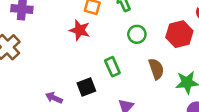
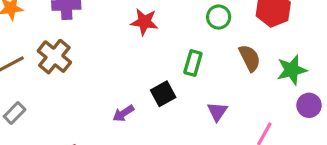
green rectangle: (112, 67) -> (193, 63), turned 48
purple arrow: (54, 98) -> (123, 113), turned -49

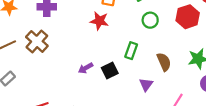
brown semicircle: (250, 58) -> (164, 62), moved
purple arrow: (123, 113) -> (86, 68), moved

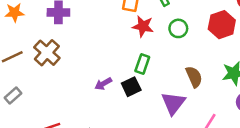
red star: (99, 21) -> (143, 26), moved
green rectangle: (131, 51) -> (142, 64), moved
purple triangle: (146, 85) -> (173, 103), size x1.5

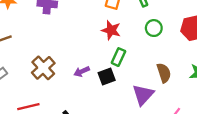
red star: (143, 26) -> (111, 30), moved
brown cross: (47, 53) -> (43, 68), moved

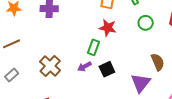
green rectangle: (118, 57) -> (94, 47), moved

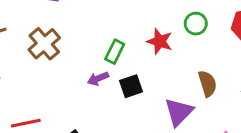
red star: (108, 28) -> (160, 41), moved
brown cross: (50, 66) -> (44, 44), moved

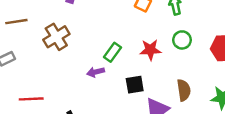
red star: (160, 41) -> (150, 50), turned -30
black square: (131, 86) -> (135, 85), moved

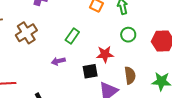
red star: (150, 50) -> (105, 54), moved
green rectangle: (113, 52) -> (72, 36), moved

